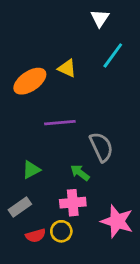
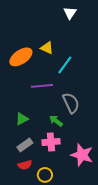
cyan line: (113, 55) -> (65, 65), moved
gray rectangle: (20, 207) -> (25, 145), moved
yellow circle: (61, 231) -> (45, 175), moved

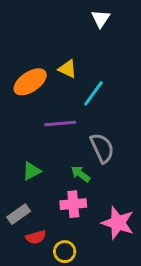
gray rectangle: (25, 145) -> (19, 214), moved

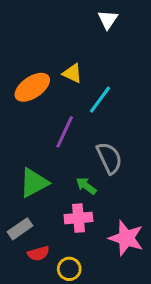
purple line: (60, 124) -> (65, 132), turned -60
green triangle: (32, 171) -> (34, 183), size x1.5

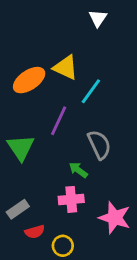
yellow triangle: (72, 73) -> (66, 67), size x1.4
green triangle: (34, 183) -> (21, 147), moved, turned -36

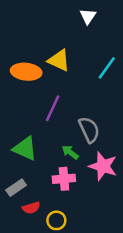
orange ellipse: (29, 80) -> (26, 72), turned 40
cyan line: (91, 91) -> (107, 68), moved
green triangle: (21, 147) -> (25, 149), moved, turned -32
pink star: (115, 218) -> (103, 166), moved

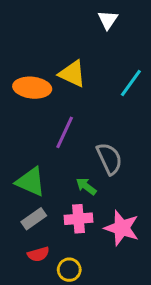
pink star: (103, 166) -> (122, 228), moved
gray rectangle: (16, 188) -> (34, 219), moved

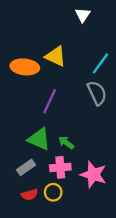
gray semicircle: (109, 159) -> (97, 93), moved
green triangle: (31, 182) -> (39, 139), moved
yellow circle: (69, 270) -> (53, 192), moved

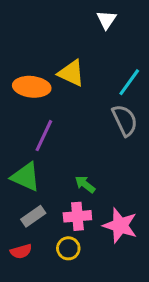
purple line: (50, 101) -> (44, 136), moved
green triangle: (39, 139) -> (26, 177), moved
red semicircle: (30, 195) -> (21, 251), moved

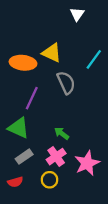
gray semicircle: (125, 120) -> (66, 83), moved
pink cross: (77, 216) -> (56, 157), turned -30
pink star: (120, 225) -> (87, 163), turned 30

